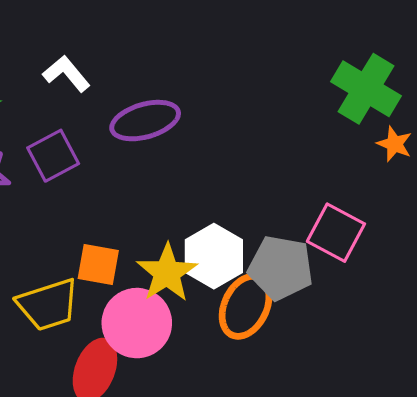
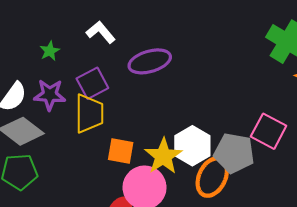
yellow trapezoid: (48, 305) -> (89, 113), moved, turned -72

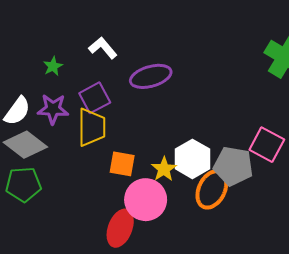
yellow star: (163, 156) -> (164, 169), size x0.7

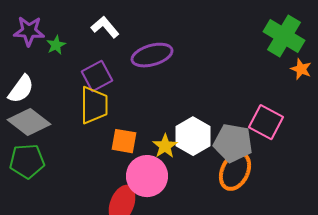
purple star: (53, 109) -> (29, 31), moved
orange ellipse: (212, 189) -> (235, 171), moved

